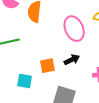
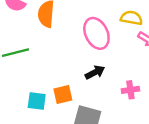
orange square: (47, 66) -> (63, 94), moved

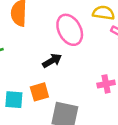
black arrow: (95, 72) -> (52, 61), moved

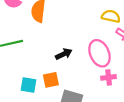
pink ellipse: (70, 30) -> (99, 53), moved

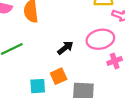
pink ellipse: (99, 53) -> (100, 39), turned -65

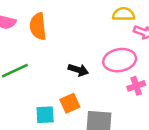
black arrow: (65, 48) -> (78, 70), turned 56

